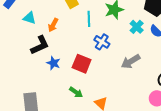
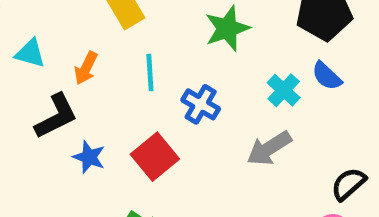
cyan line: (89, 19) -> (150, 73), moved
cyan cross: (137, 27) -> (284, 90), moved
red square: (82, 64) -> (155, 157), turned 30

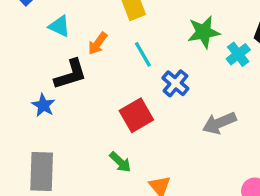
cyan line: (150, 73) -> (143, 54), turned -36
cyan cross: (284, 90) -> (238, 54), moved
blue star: (89, 157) -> (43, 105), moved

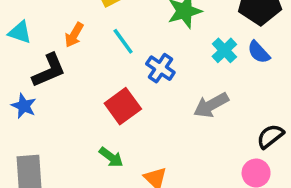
cyan triangle: (59, 26) -> (20, 32), moved
cyan cross: (238, 54) -> (224, 50), moved

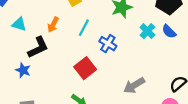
cyan line: (123, 41) -> (84, 28), turned 66
gray arrow: (211, 105) -> (134, 85), moved

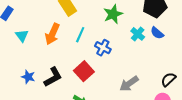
cyan triangle: (19, 24) -> (22, 36), turned 40
orange arrow: (53, 25) -> (52, 34), size x1.5
black L-shape: (38, 47) -> (53, 77), moved

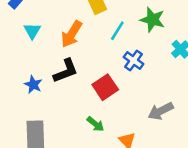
green star: (113, 14) -> (152, 20), turned 30
cyan line: (80, 35) -> (117, 31), moved
black L-shape: (53, 77) -> (66, 71), moved

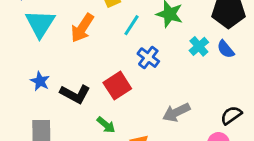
cyan triangle: (32, 31) -> (40, 24), size x1.6
black L-shape: (66, 71) -> (75, 94), moved, turned 48

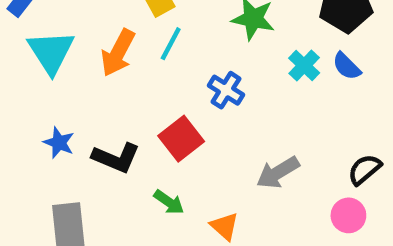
cyan line: (132, 25) -> (171, 44), moved

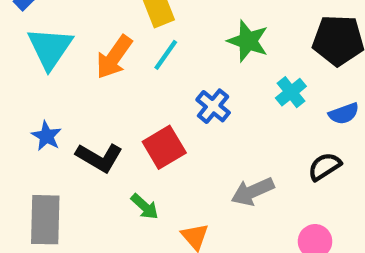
blue semicircle: (347, 66) -> (344, 114), moved, turned -72
black semicircle: (365, 169) -> (324, 167), moved

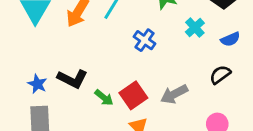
blue star: (46, 136) -> (37, 84), moved
red square: (164, 147) -> (133, 95), moved
green arrow: (145, 207) -> (104, 98), moved

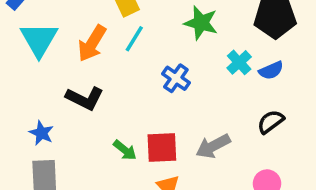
blue semicircle: (230, 39) -> (271, 70), moved
black L-shape: (72, 79) -> (85, 98), moved
red square: (133, 95) -> (162, 147), turned 32

